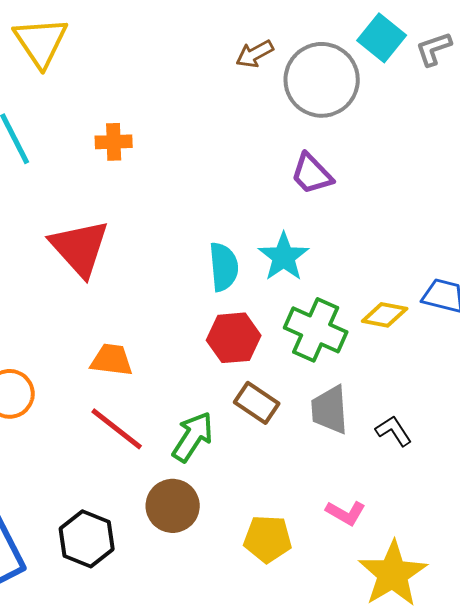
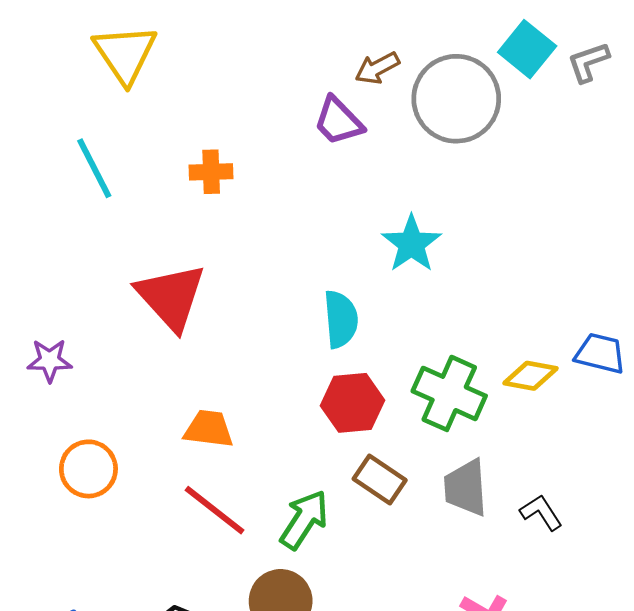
purple trapezoid: (312, 174) -> (338, 121), moved
cyan star: (284, 257) -> (411, 244), moved

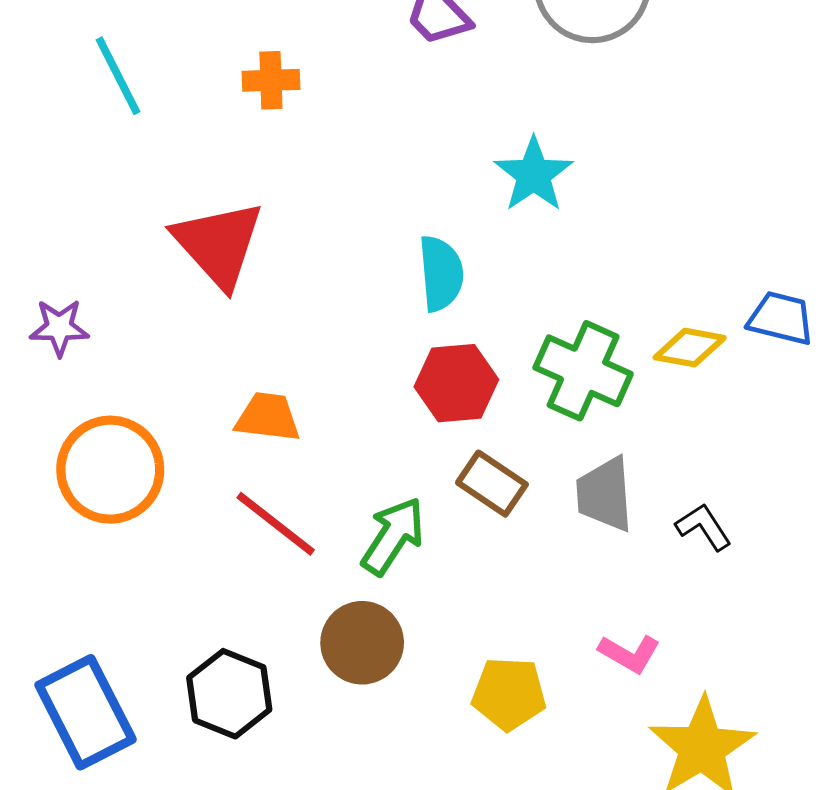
orange circle: (88, 469) -> (110, 470), size x1.4

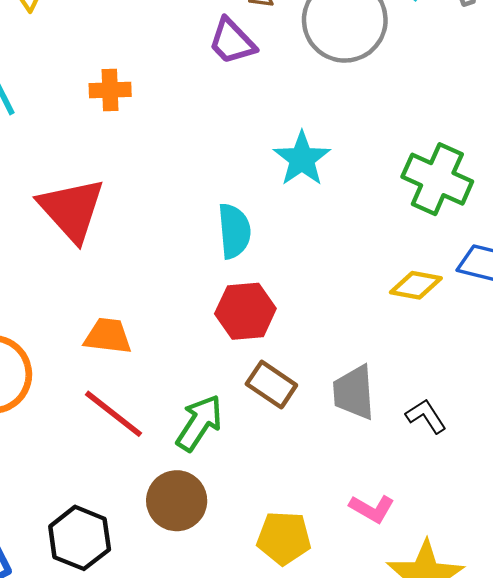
green cross: (583, 371) -> (437, 179), moved

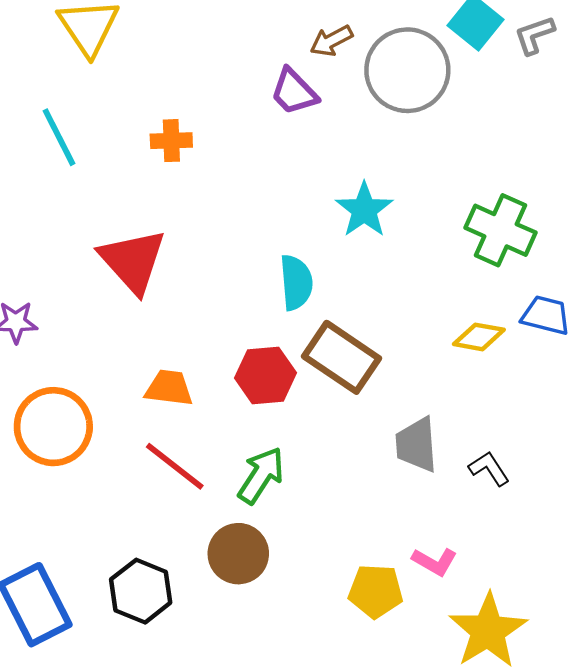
red hexagon: (245, 311) -> (266, 375), moved
brown rectangle: (271, 384) -> (342, 357), moved, size x1.5
yellow pentagon: (284, 538) -> (376, 591), moved

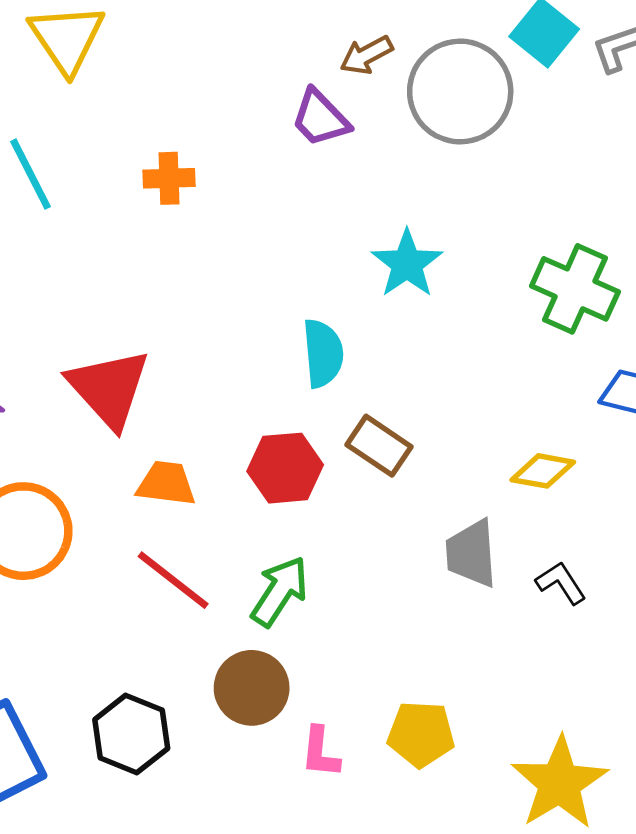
red triangle: (133, 261) -> (109, 388), moved
yellow diamond: (479, 337) -> (543, 471), moved
brown rectangle: (342, 357) -> (379, 446), size x0.7
pink L-shape: (435, 562) -> (320, 752), moved, turned 66

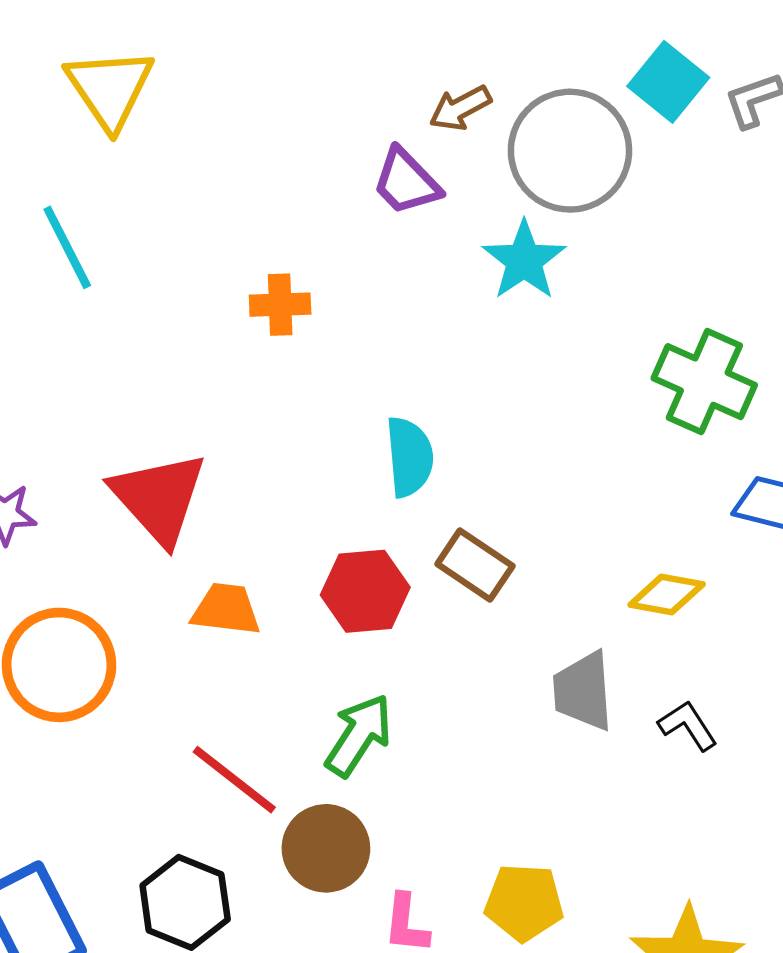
orange cross: (169, 178) -> (280, 305), moved
cyan star: (407, 264) -> (524, 260), moved
red line: (173, 580) -> (234, 780), moved

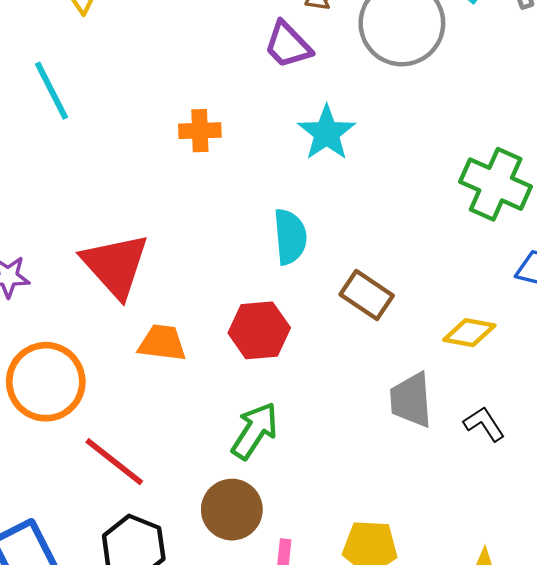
cyan star: (524, 260) -> (327, 133), moved
brown rectangle: (475, 565) -> (367, 295), moved
red line: (234, 780) -> (114, 462), moved

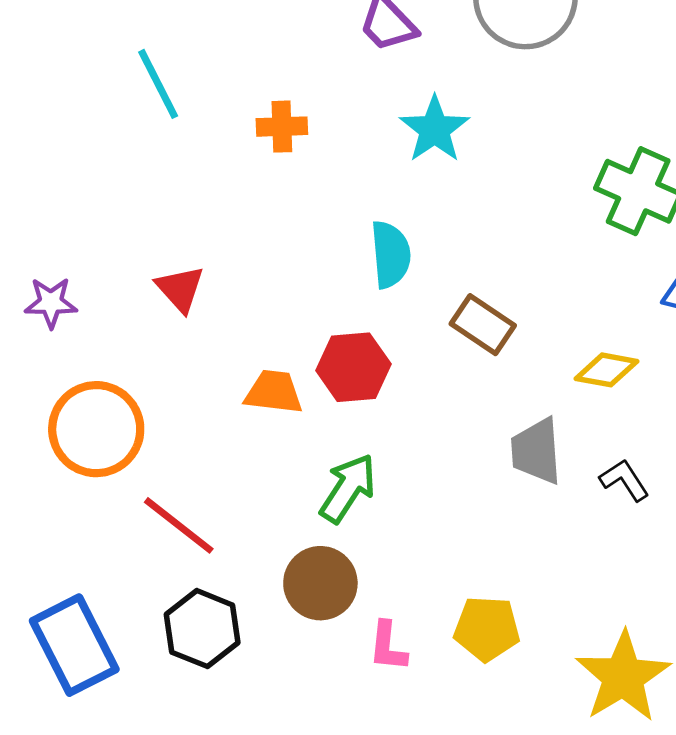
cyan line: (51, 91) -> (158, 84), moved
red triangle: (115, 265) -> (180, 289), size x0.6
orange trapezoid: (162, 343) -> (274, 392), moved

